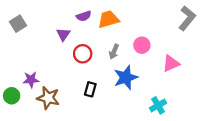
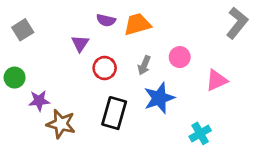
purple semicircle: (84, 16) -> (106, 20), turned 32
black rectangle: (90, 89) -> (114, 113), size x1.6
green circle: (12, 96) -> (15, 78), moved

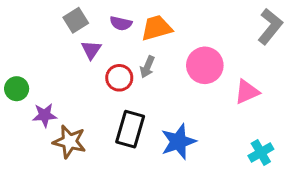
gray square: (23, 30) -> (76, 20), moved
pink circle: (180, 57) -> (205, 65), size x1.5
gray arrow: (144, 65) -> (147, 67), moved
blue star: (159, 98) -> (178, 142), moved
cyan cross: (200, 133) -> (261, 152), moved

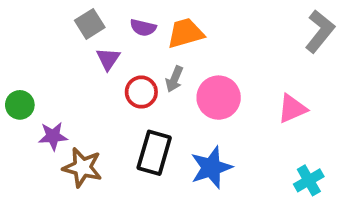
pink circle: (205, 65) -> (219, 98), moved

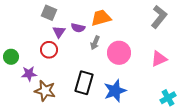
gray square: (90, 24) -> (49, 13), turned -35
purple semicircle: (143, 28) -> (78, 28), moved
gray L-shape: (320, 31) -> (159, 17), moved
red circle: (141, 92) -> (49, 50), moved

